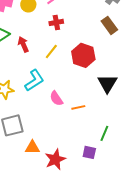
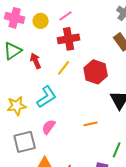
red cross: (56, 22) -> (69, 39), size x1.5
pink semicircle: (56, 98) -> (49, 127), moved, turned 70

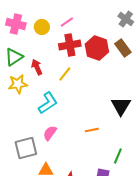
red hexagon: (96, 72) -> (97, 48), moved
yellow star: (17, 106) -> (18, 84), moved

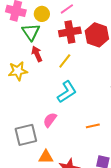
green triangle: (14, 57) -> (31, 32), moved, turned -30
cyan L-shape: (48, 103) -> (67, 92), moved
orange line: (92, 130) -> (93, 126), moved

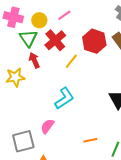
red cross: (70, 32) -> (55, 40), moved, turned -30
yellow line: (65, 61) -> (71, 61), moved
orange line: (93, 126) -> (90, 140), moved

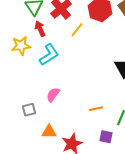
cyan L-shape: (64, 98) -> (49, 55), moved
gray square: (23, 141) -> (29, 110), size x0.6

